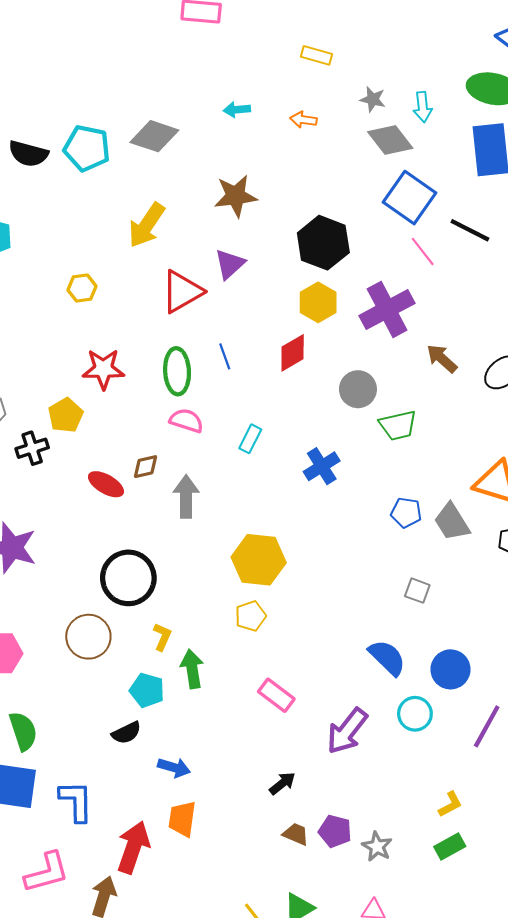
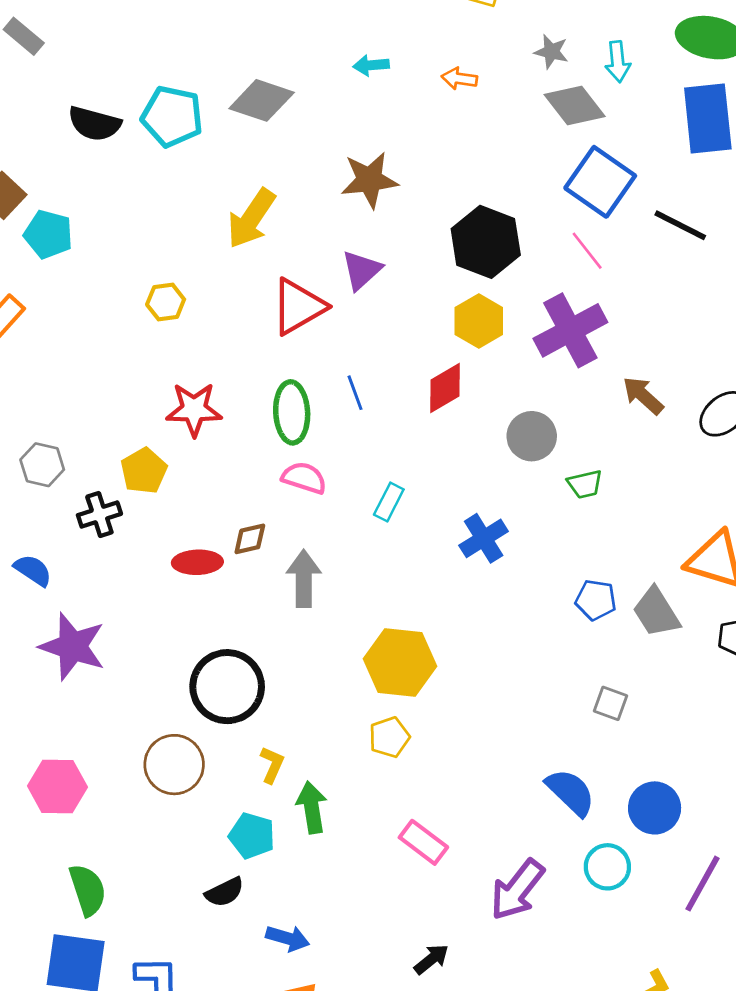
pink line: (423, 251) -> (587, 251), moved
green trapezoid: (398, 425) -> (585, 484), size x0.7
red ellipse: (106, 484) -> (197, 562), turned -32

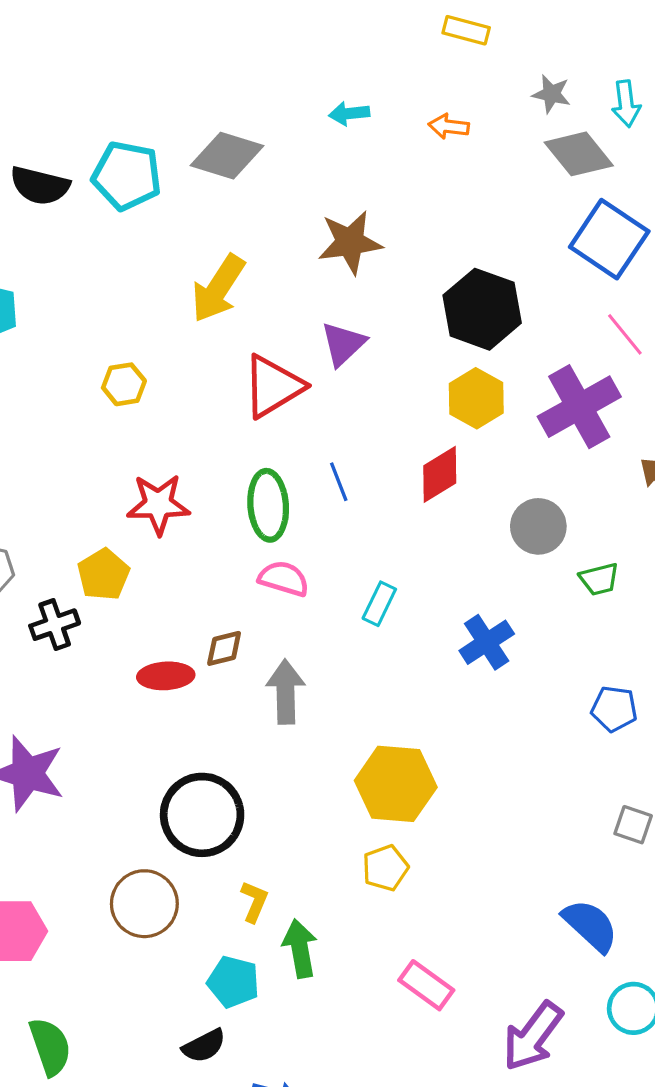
pink line: (587, 251) -> (625, 334), moved

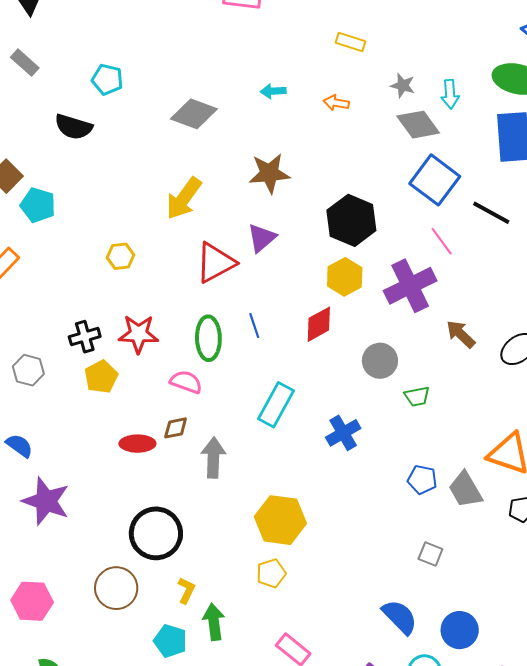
cyan pentagon: (127, 176) -> (107, 79), moved, size x0.7
pink semicircle: (284, 579) -> (186, 382), moved
cyan rectangle: (379, 604) -> (276, 405), size x1.6
black cross: (55, 625) -> (85, 337), moved

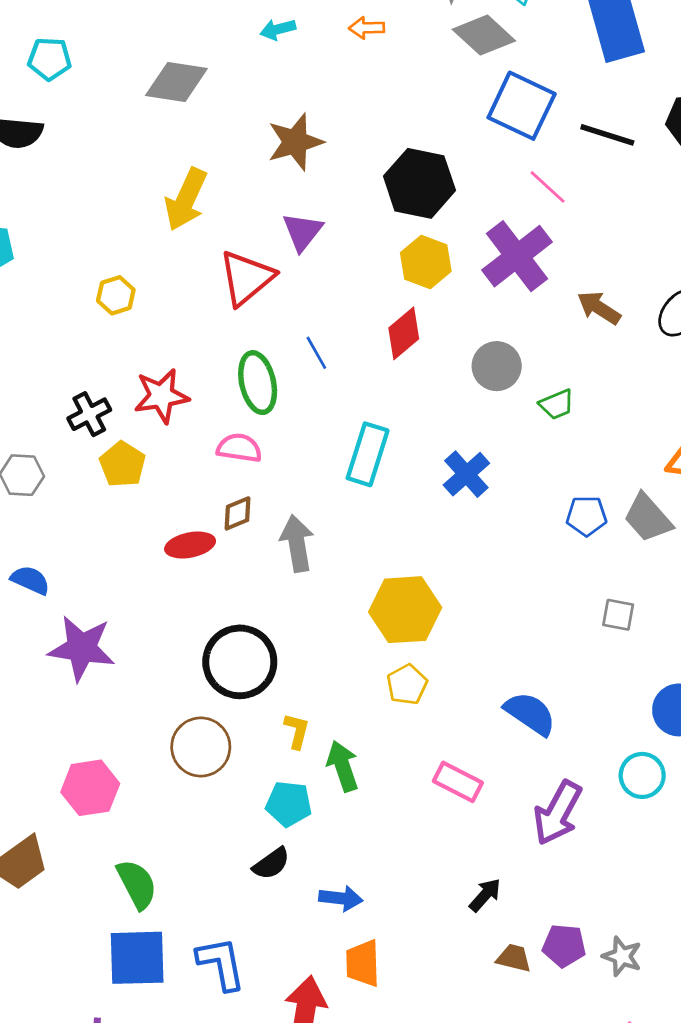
blue semicircle: (400, 617) -> (530, 714), moved

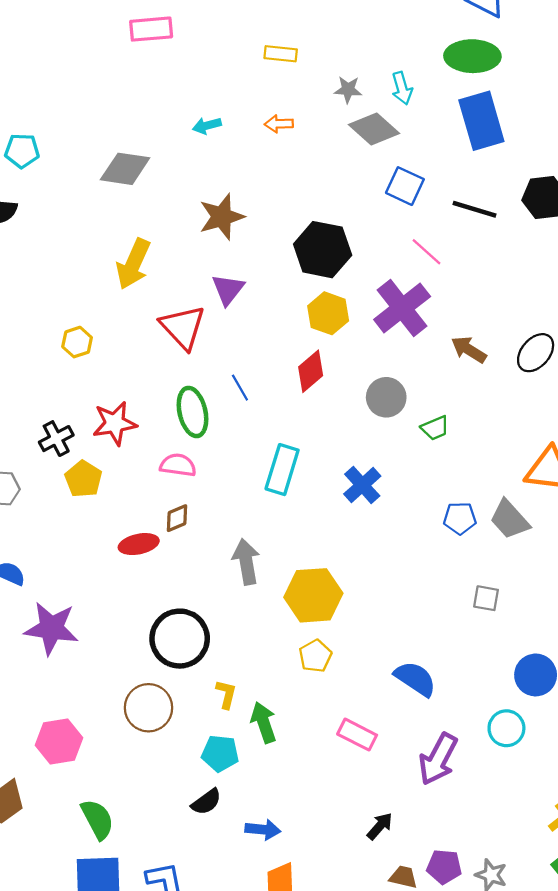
blue square: (522, 106) -> (405, 186), size x0.7
red triangle: (246, 278) -> (183, 327), turned -33
gray arrow: (297, 543) -> (246, 562), moved

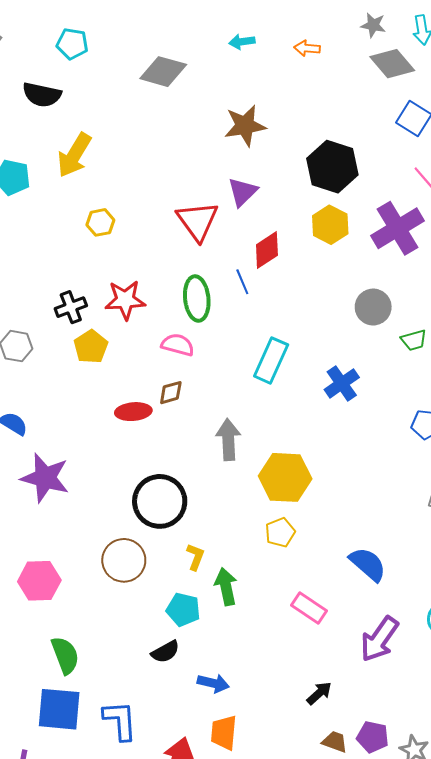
yellow arrow: (133, 264) -> (74, 155), moved
red diamond: (311, 371) -> (267, 250), moved

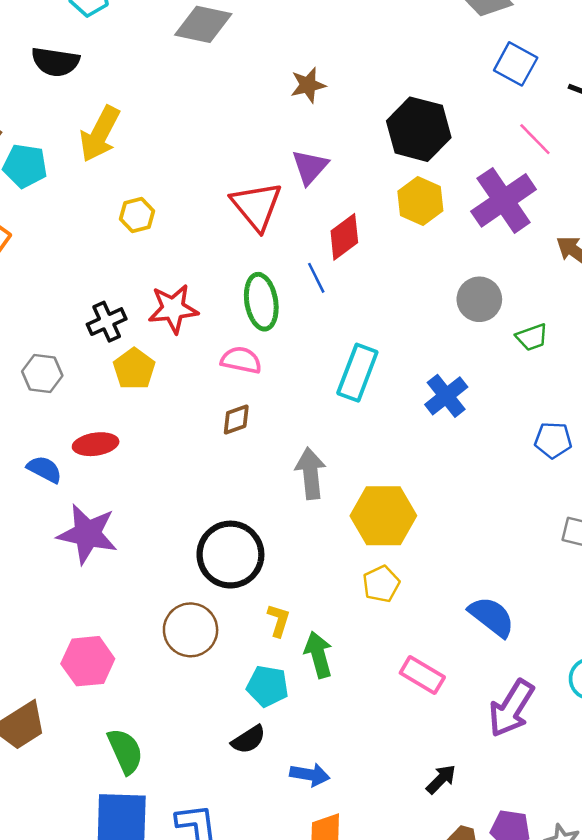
brown star: (245, 126) -> (308, 85), size x0.7
red ellipse: (133, 412) -> (96, 444), moved

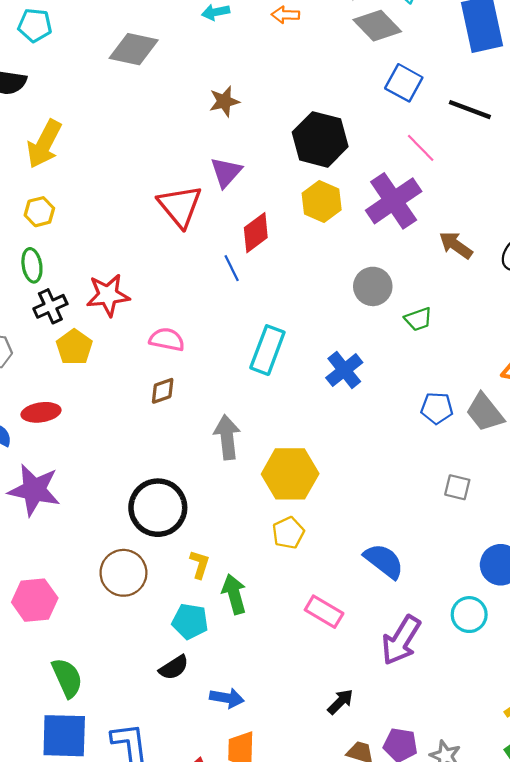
yellow hexagon: (137, 215) -> (39, 212), moved
green ellipse: (261, 302) -> (32, 265), moved, size x0.7

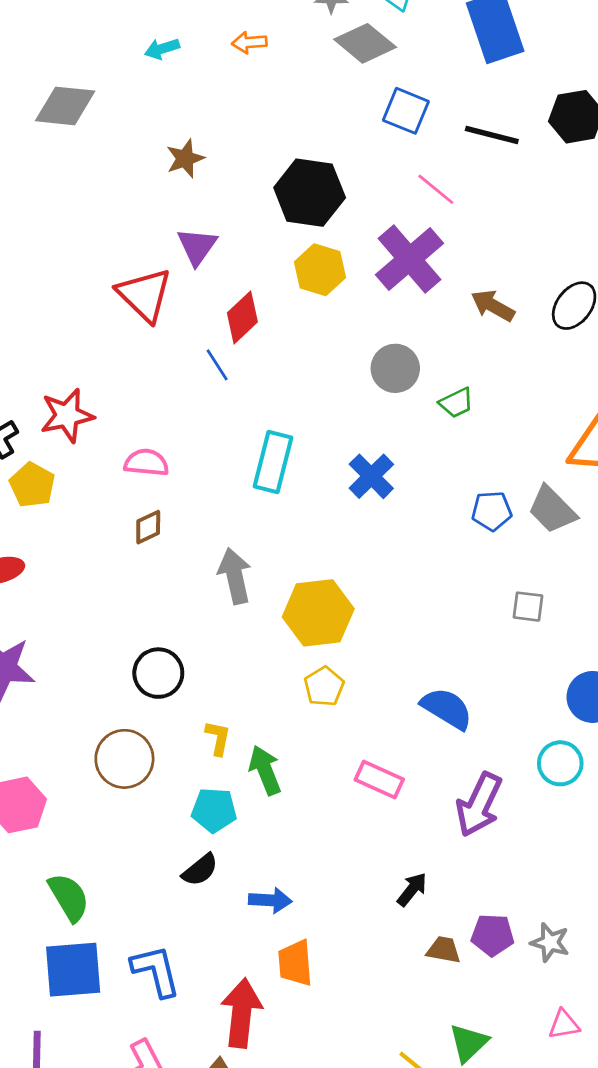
black circle: (158, 508) -> (158, 673), size x0.7

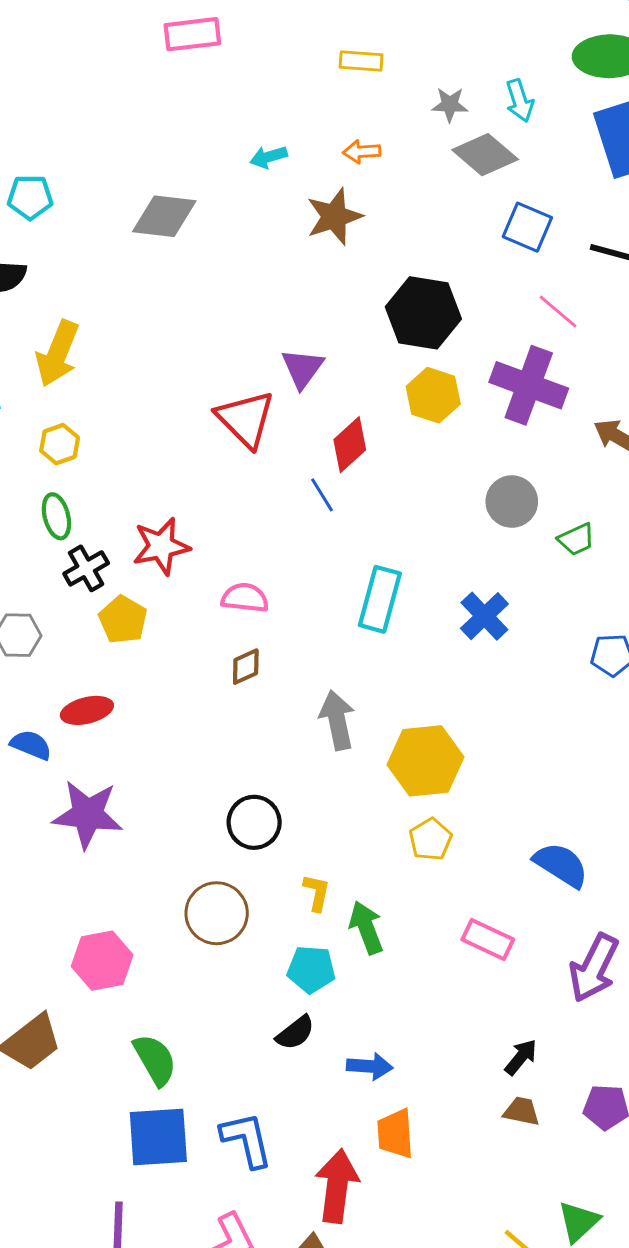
brown star: (185, 159) -> (334, 217), moved, size x1.4
purple cross: (409, 259) -> (529, 385), turned -30
brown trapezoid: (444, 950) -> (521, 1111), moved

